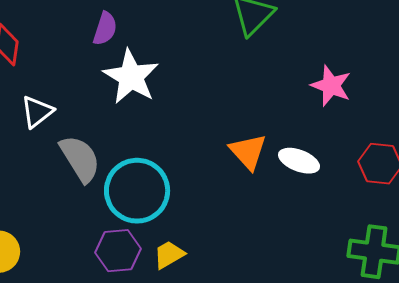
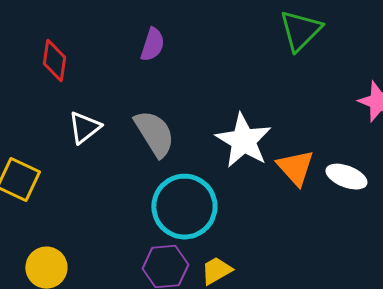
white star: (131, 77) -> (243, 141), moved
gray semicircle: (80, 159) -> (154, 134), moved

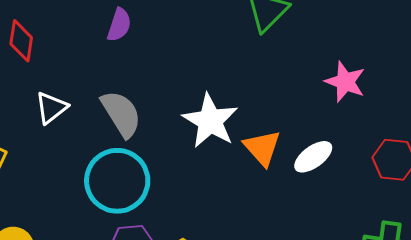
white ellipse: (346, 177) -> (313, 157), turned -57
cyan circle: (184, 207) -> (117, 181), moved

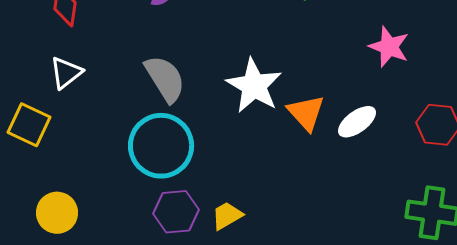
white triangle: (51, 108) -> (66, 73), moved

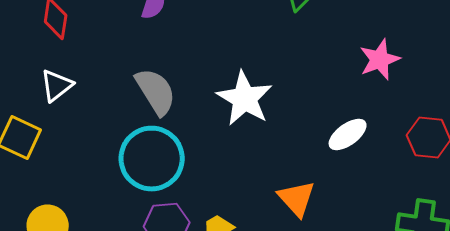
pink star: (389, 47) -> (380, 60), turned 30
orange triangle: (306, 113) -> (297, 198), moved

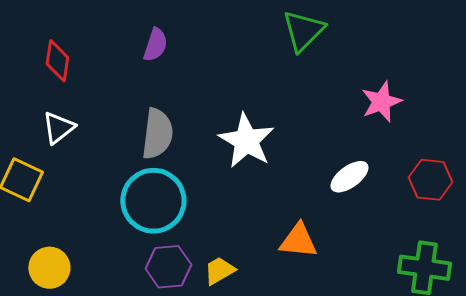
gray semicircle: (156, 92) -> (157, 134), turned 39
orange triangle: (297, 198) -> (298, 241), turned -42

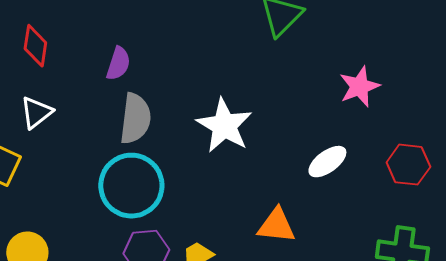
purple semicircle: (155, 45) -> (118, 64), moved

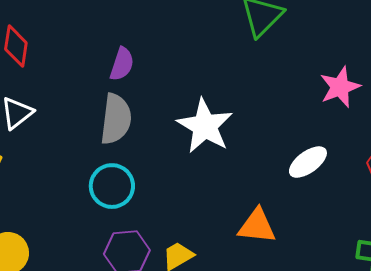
purple semicircle: (118, 64) -> (122, 64), moved
cyan circle: (131, 186) -> (112, 186), size x0.7

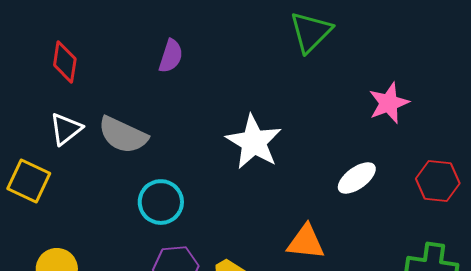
purple semicircle: (122, 64) -> (171, 56), moved
gray semicircle: (116, 119) -> (123, 135), moved, turned 108

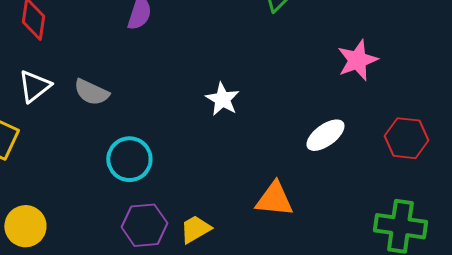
gray semicircle: (123, 135) -> (91, 92), size x0.7
white star: (254, 142) -> (222, 99), size x0.6

